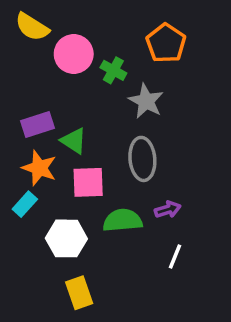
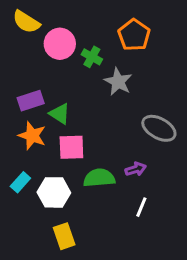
gray ellipse: (142, 159) -> (159, 128), moved, turned -56
cyan rectangle: (25, 204) -> (20, 182), moved

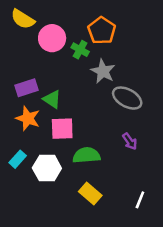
orange pentagon: (134, 35) -> (102, 31), moved
gray ellipse: (159, 128) -> (127, 98), moved
purple arrow: (136, 169) -> (130, 141), moved, turned 72
white line: (141, 207) -> (140, 200), moved
yellow rectangle: (64, 236) -> (90, 194), moved, turned -30

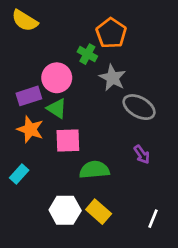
pink circle: (52, 38) -> (57, 78), moved
white hexagon: (47, 168) -> (65, 210), moved

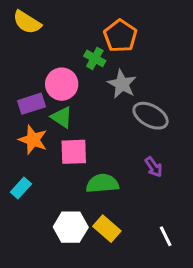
white line: (153, 219) -> (166, 236), turned -48

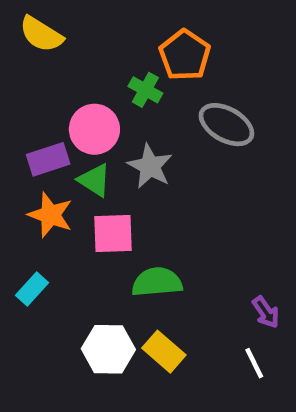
gray star: (122, 84) -> (150, 166), moved
gray ellipse: (151, 116) -> (226, 125), moved
purple arrow: (154, 167) -> (266, 312), moved

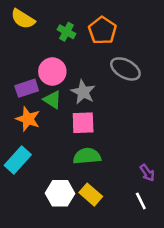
green cross: (145, 90) -> (66, 32), moved
pink square: (113, 233) -> (83, 123), moved
cyan rectangle: (32, 289) -> (18, 160), size x1.5

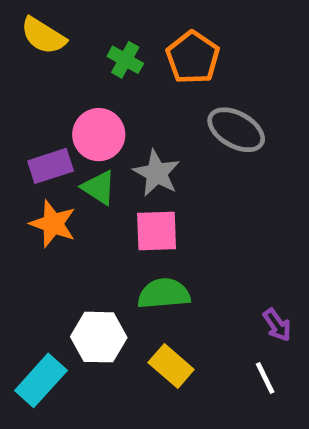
cyan rectangle: (18, 160) -> (41, 380), moved
white hexagon: (60, 193) -> (99, 337), moved

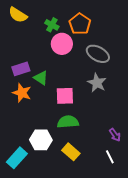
pink circle: (99, 135) -> (62, 44), moved
gray star: (157, 173) -> (97, 83), moved

